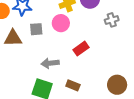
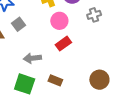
pink circle: (61, 23) -> (59, 21), moved
gray square: (36, 29) -> (19, 24), turned -32

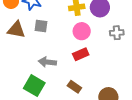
gray square: (19, 24) -> (41, 26), turned 32
brown rectangle: (55, 80) -> (74, 87), moved

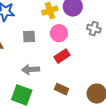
gray square: (41, 26) -> (29, 37), moved
gray cross: (117, 33) -> (94, 29), turned 32

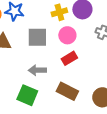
gray square: (29, 37) -> (37, 37), size x1.5
brown rectangle: (61, 89) -> (67, 91), size x1.5

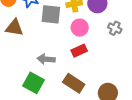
gray square: (37, 37) -> (51, 14), moved

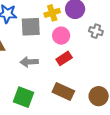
gray arrow: (46, 59) -> (29, 62), moved

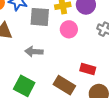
red rectangle: (64, 58) -> (88, 69), moved, turned 42

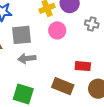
gray square: (40, 17) -> (21, 35), moved

